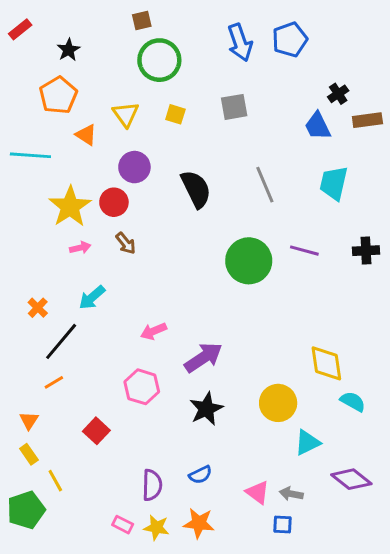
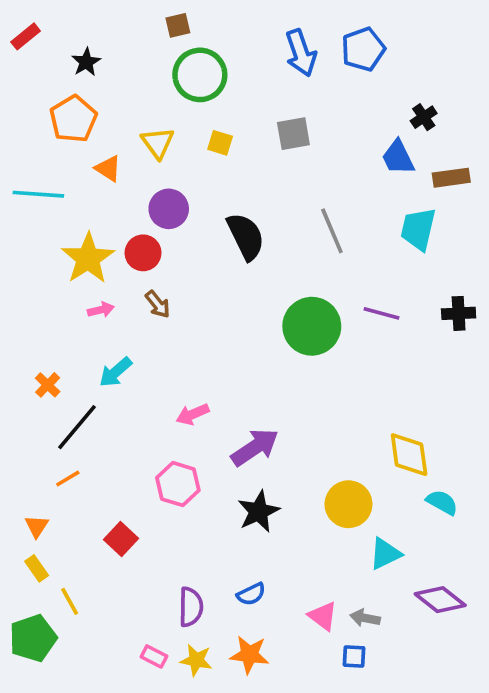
brown rectangle: (367, 120) -> (451, 178), moved

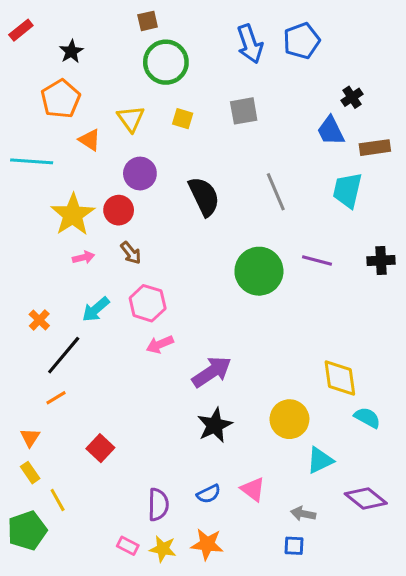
pink hexagon: (178, 484) -> (148, 303), moved
pink triangle: (323, 616) -> (253, 489), moved

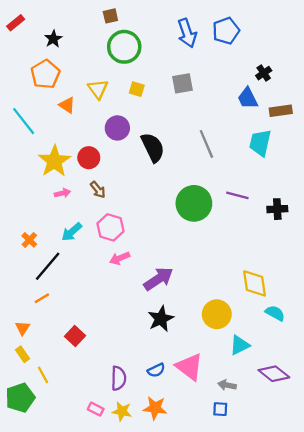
cyan line: (32, 161) -> (24, 121), turned 48
purple circle: (140, 174) -> (117, 128), moved
black cross: (381, 260) -> (277, 209), moved
pink triangle: (253, 489) -> (189, 367), size x1.5

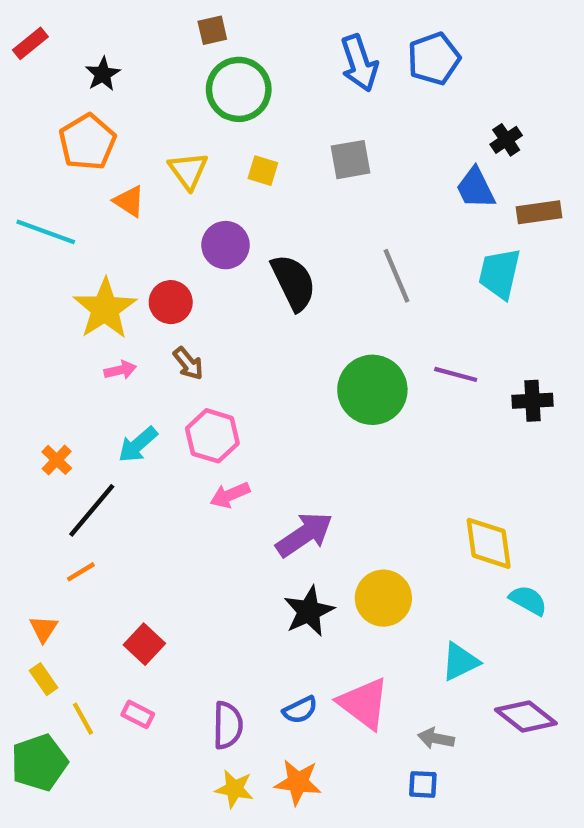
cyan line: (24, 121) -> (46, 232), turned -32
yellow circle: (217, 314) -> (383, 598), moved
pink rectangle: (96, 409) -> (138, 714), moved

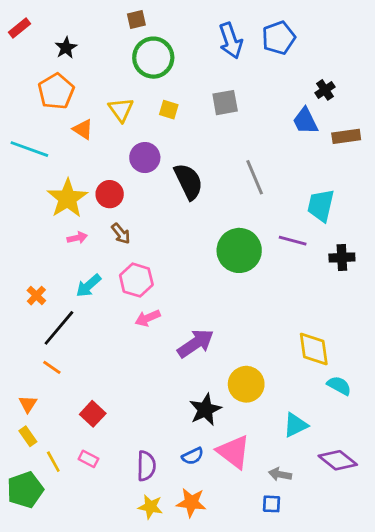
cyan trapezoid: (500, 274) -> (321, 205), moved
orange line: (81, 572) -> (52, 367), turned 66
black star: (309, 611) -> (205, 410), moved

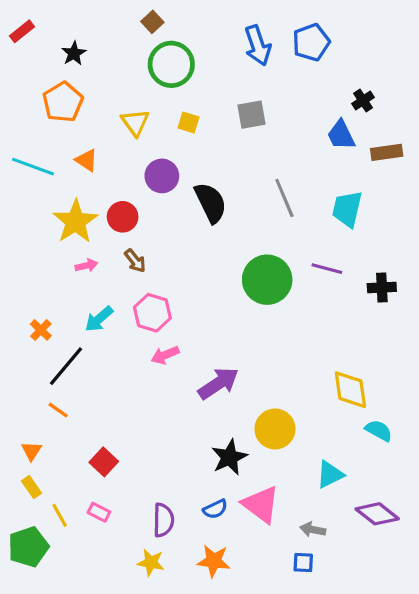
brown square: (136, 20) -> (152, 22), turned -30
orange triangle: (83, 129) -> (86, 160), moved
cyan trapezoid: (321, 205) -> (347, 209), moved
yellow star: (150, 507) -> (151, 563), moved

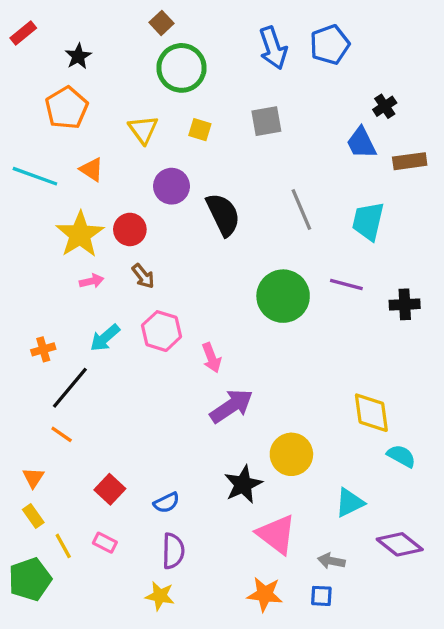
orange cross: (41, 330) -> (43, 349), turned 30
pink arrow: (165, 355) -> (211, 358), moved, turned -88
blue semicircle: (215, 509) -> (167, 503), moved
orange star: (214, 561) -> (265, 594), moved

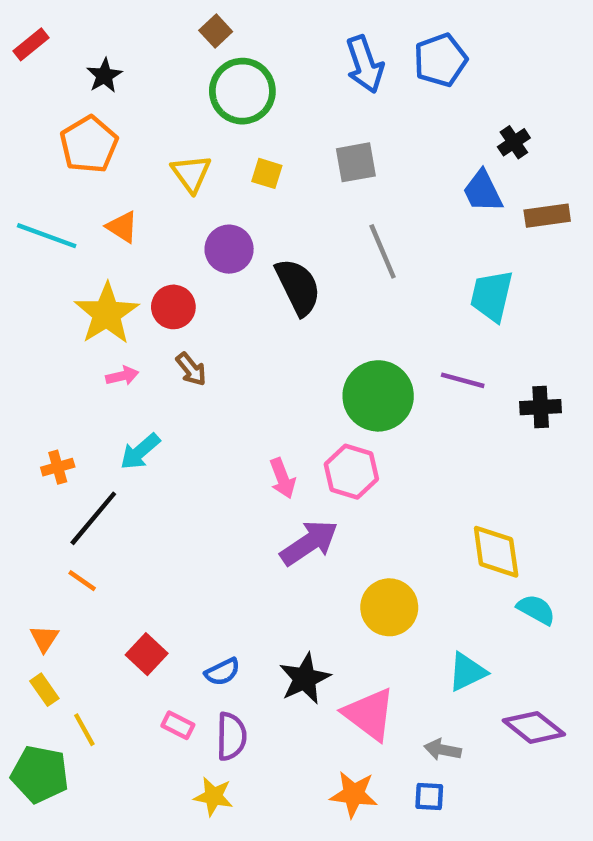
gray line: (301, 210) -> (383, 251), moved
pink hexagon: (162, 331) -> (351, 472), moved
black star: (243, 484) -> (305, 679), moved
pink rectangle: (105, 543) -> (178, 725), moved
green pentagon: (30, 579) -> (40, 774), turned 30

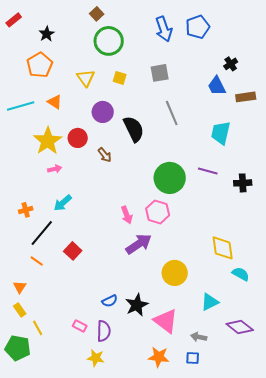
cyan line: (47, 236) -> (21, 106), turned -36
brown arrow: (191, 369) -> (105, 155), moved
red square: (147, 654) -> (73, 251), moved
blue semicircle: (222, 672) -> (110, 301), moved

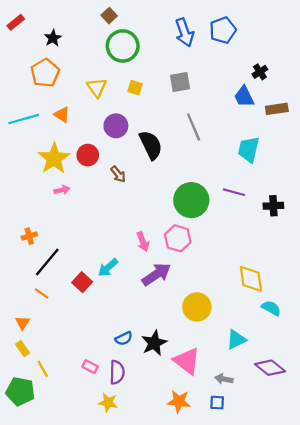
cyan arrow: (63, 203) -> (108, 268), moved

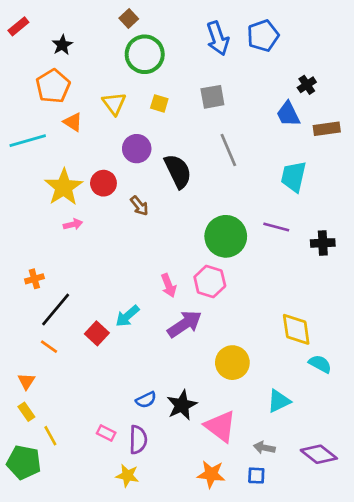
orange triangle: (62, 115) -> (73, 122), moved
purple diamond: (270, 368) -> (319, 454), moved

